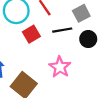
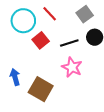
black line: (62, 30) -> (69, 43), moved

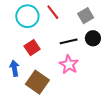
red square: (41, 40) -> (32, 48), moved

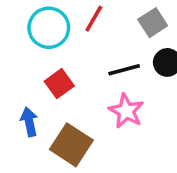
red line: (53, 12) -> (94, 19), turned 70

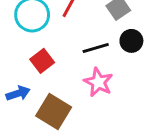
blue arrow: (29, 122) -> (18, 93), turned 85

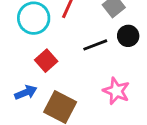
pink star: (98, 82) -> (116, 91), moved

